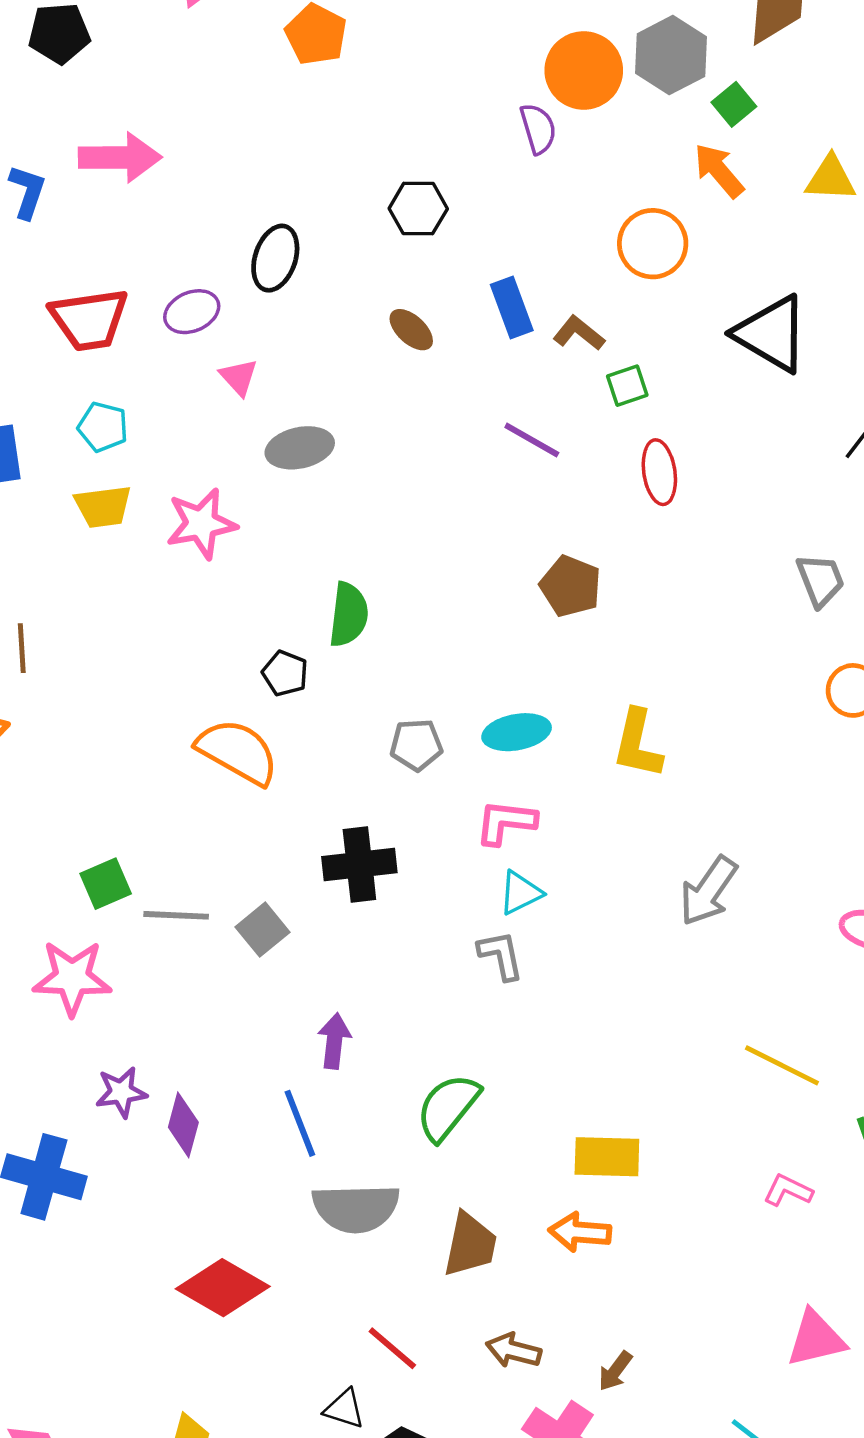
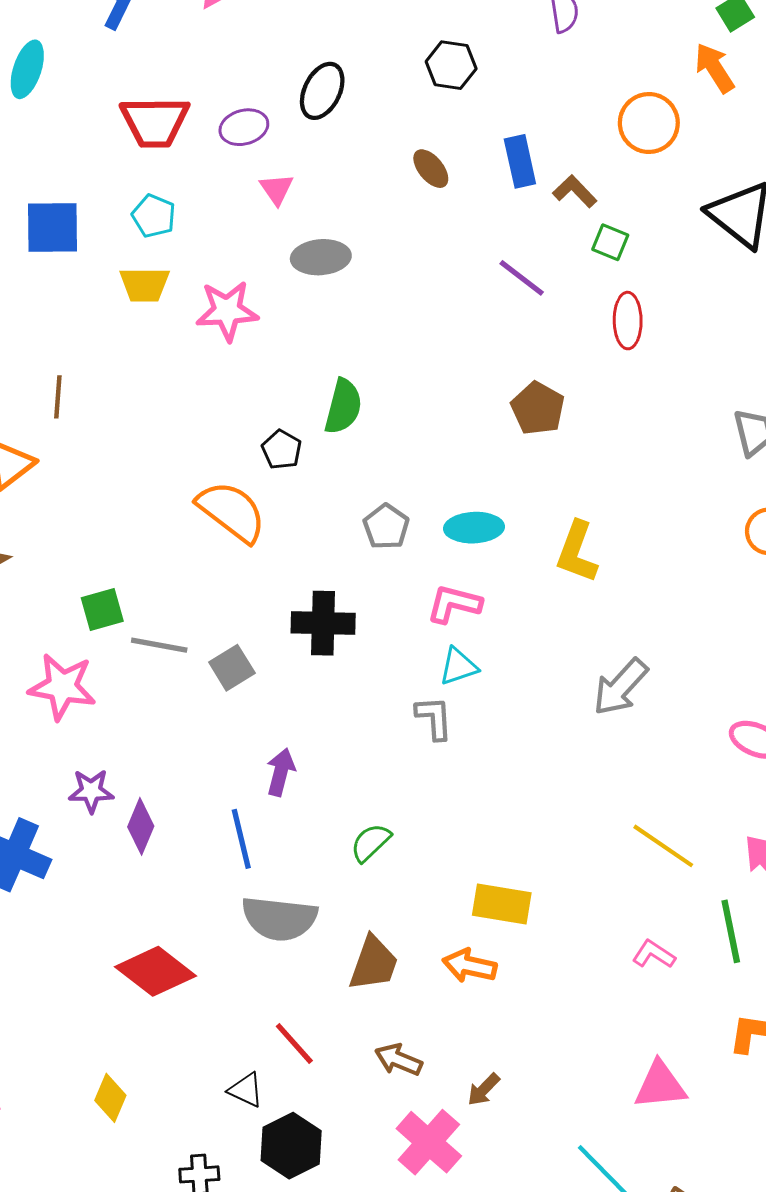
green square: (627, 386) -> (610, 242), turned 33
gray pentagon: (416, 745) -> (386, 527), turned 30
green semicircle: (448, 1107) -> (371, 842), size x0.7

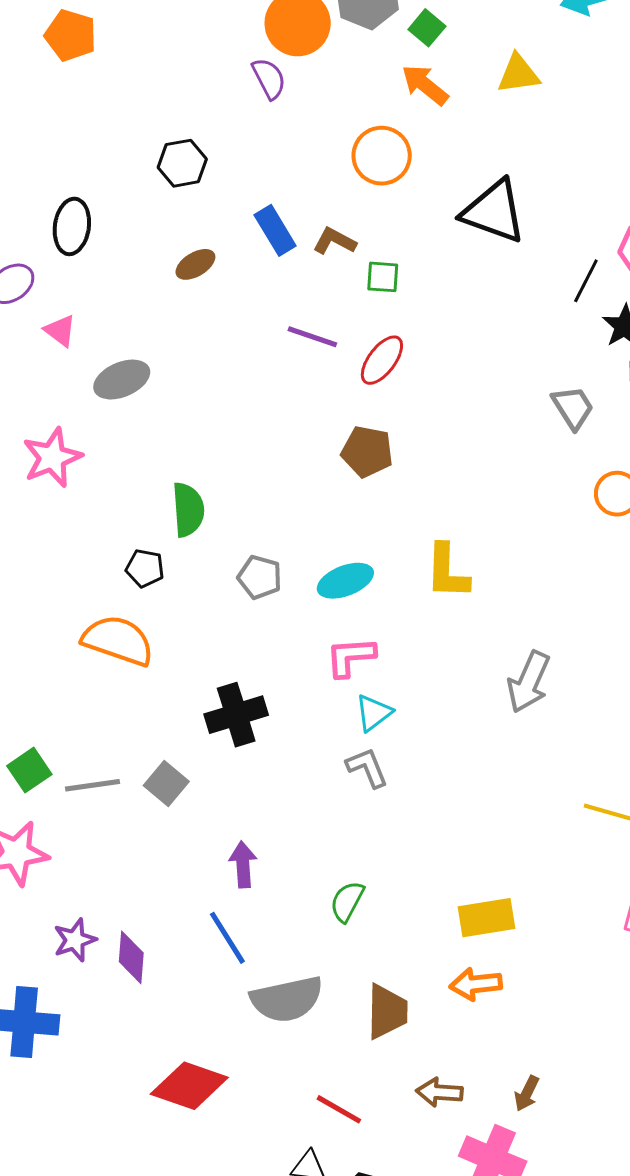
brown ellipse: (431, 169) -> (195, 264), turned -63
red ellipse: (628, 321) -> (382, 360), moved, turned 56
gray pentagon: (386, 527) -> (260, 577), moved

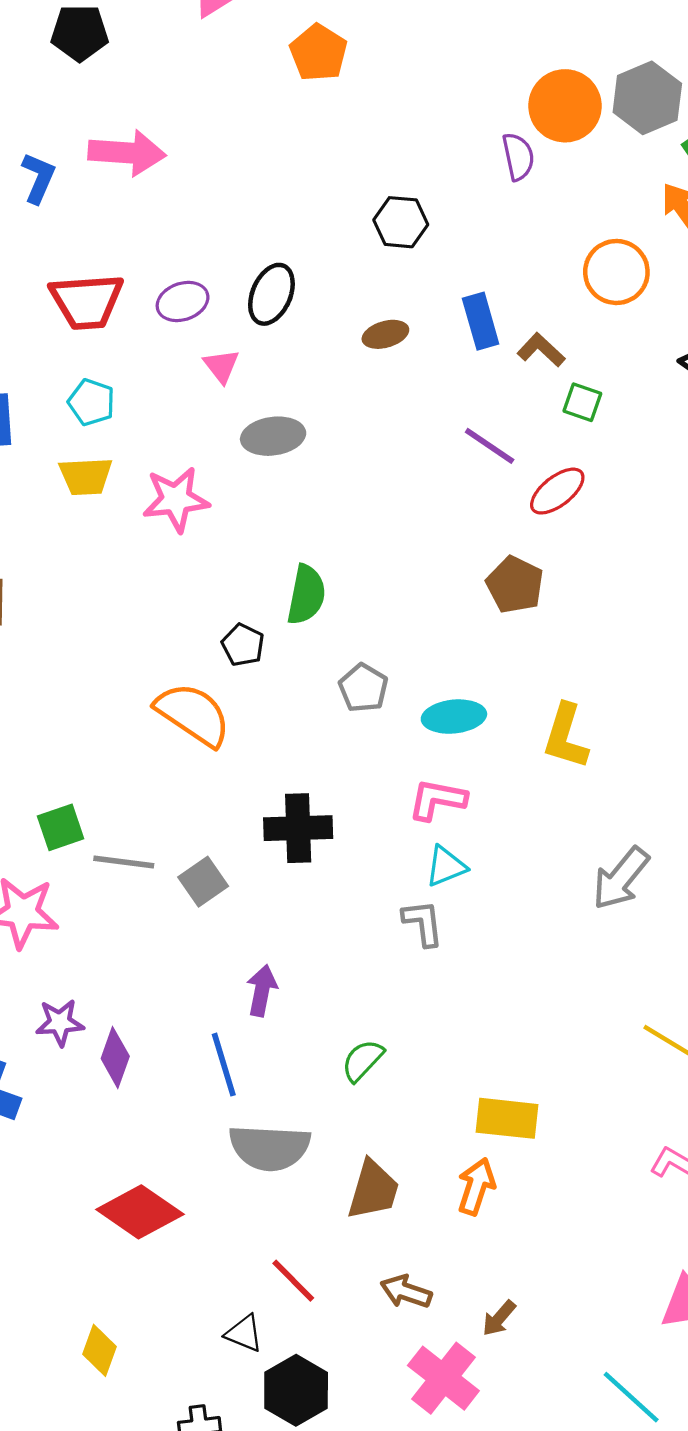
black ellipse: (72, 226) -> (271, 294), moved
orange arrow: (476, 984) -> (476, 1186), turned 99

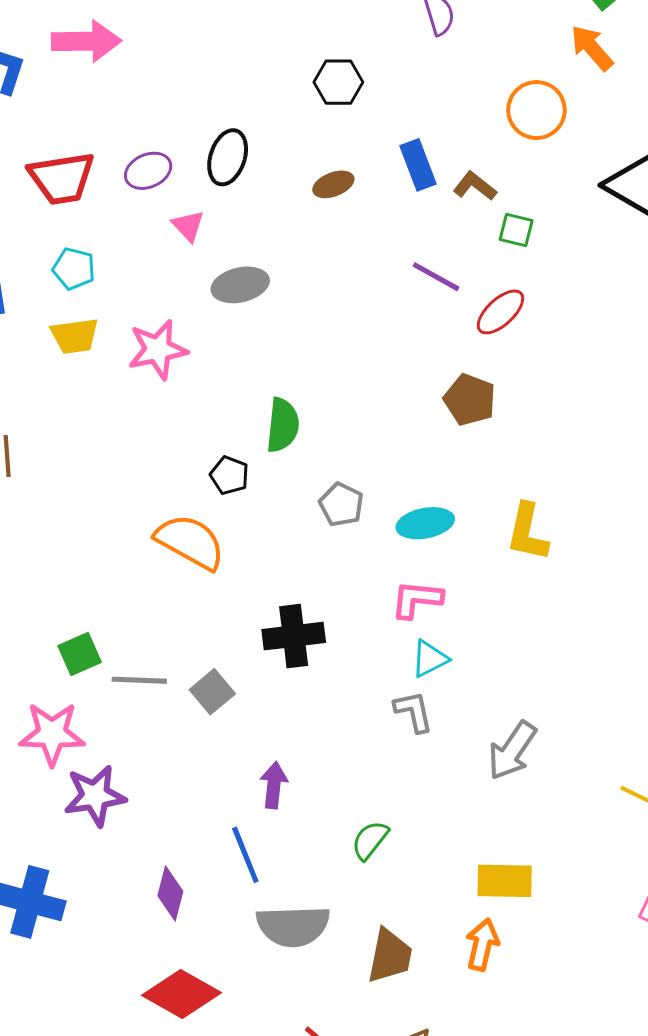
gray arrow: (621, 878) -> (512, 751), moved
purple star: (60, 1023) -> (95, 796), moved, size x1.4
purple diamond: (115, 1057) -> (170, 894), moved

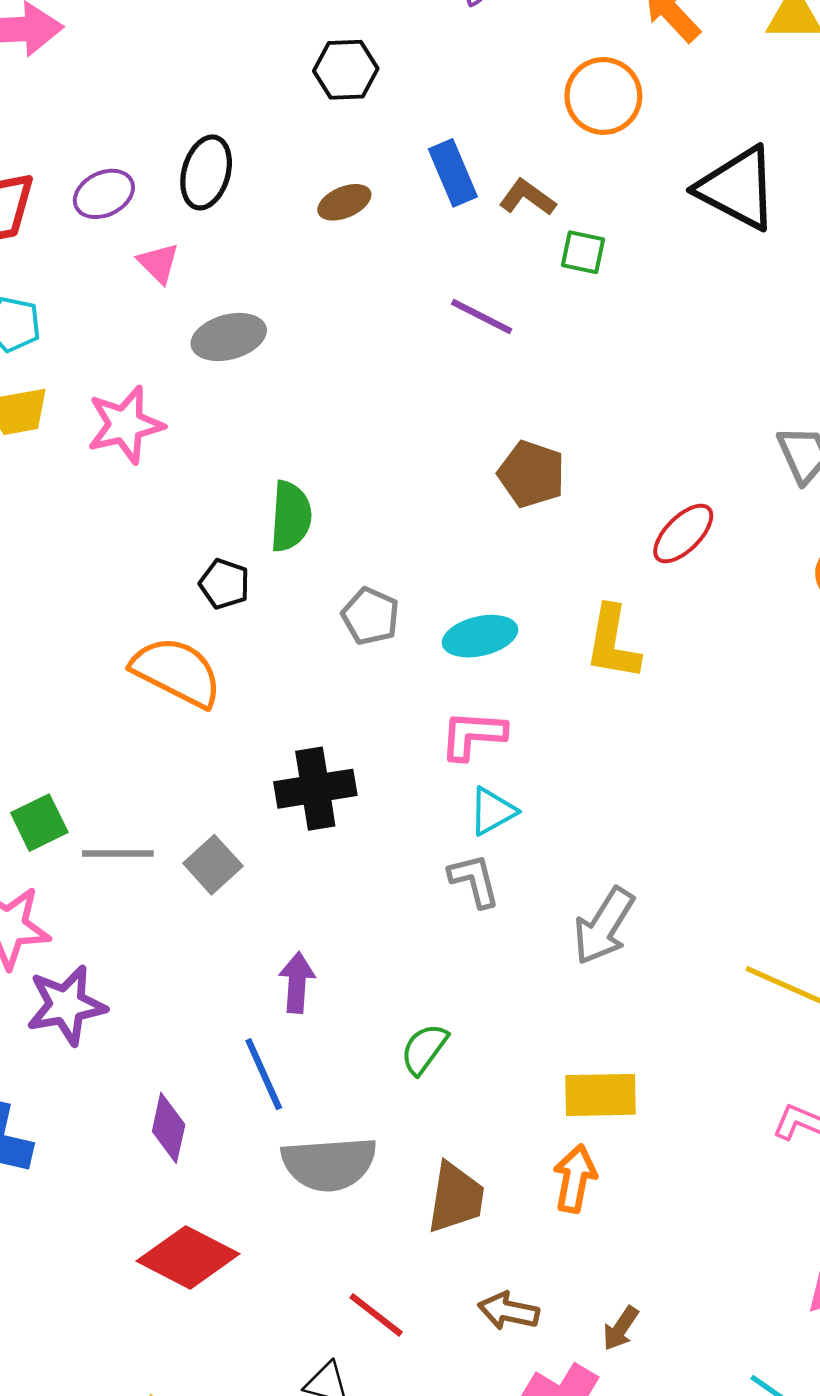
red ellipse: (500, 312) -> (683, 534), moved

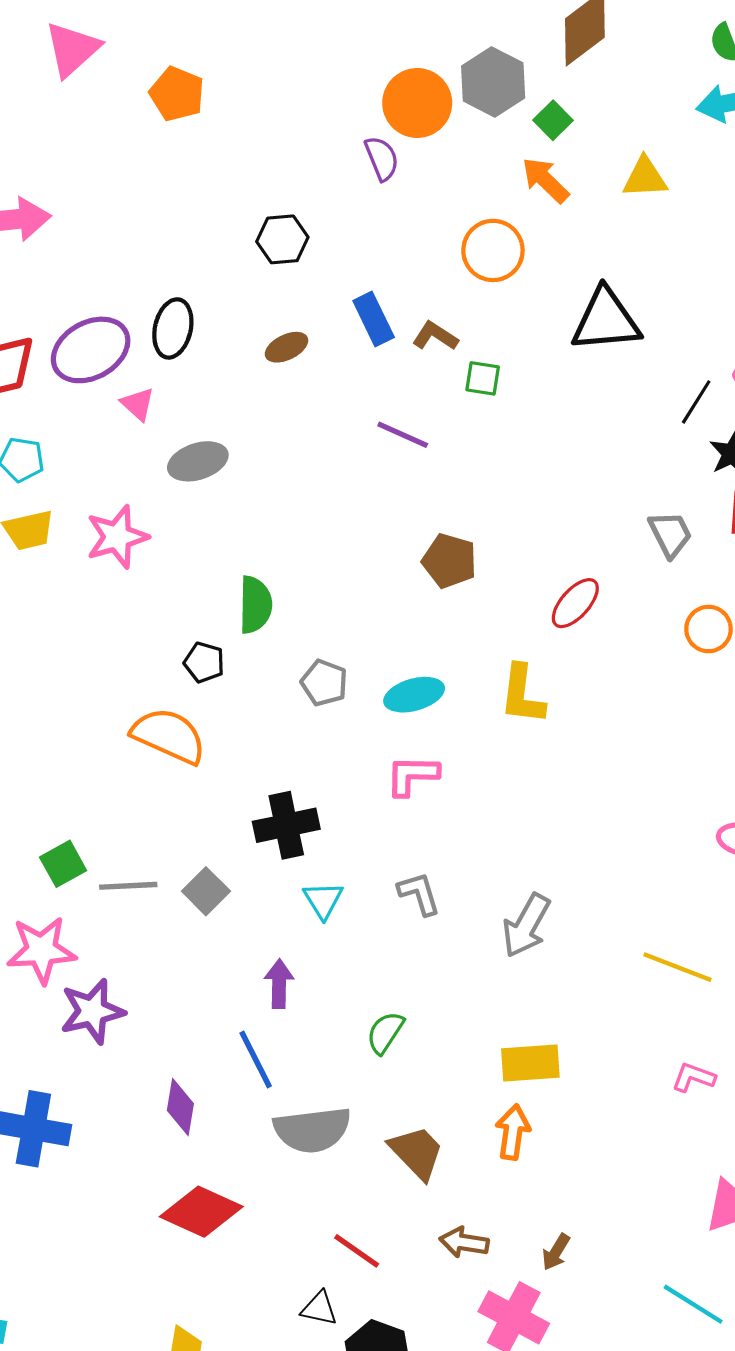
black triangle: (738, 188) -> (606, 320), turned -30
purple ellipse: (104, 194) -> (91, 350), size x1.6
cyan triangle: (492, 811) -> (323, 900), moved, turned -30
brown trapezoid: (456, 1198) -> (417, 1152), turned -50

